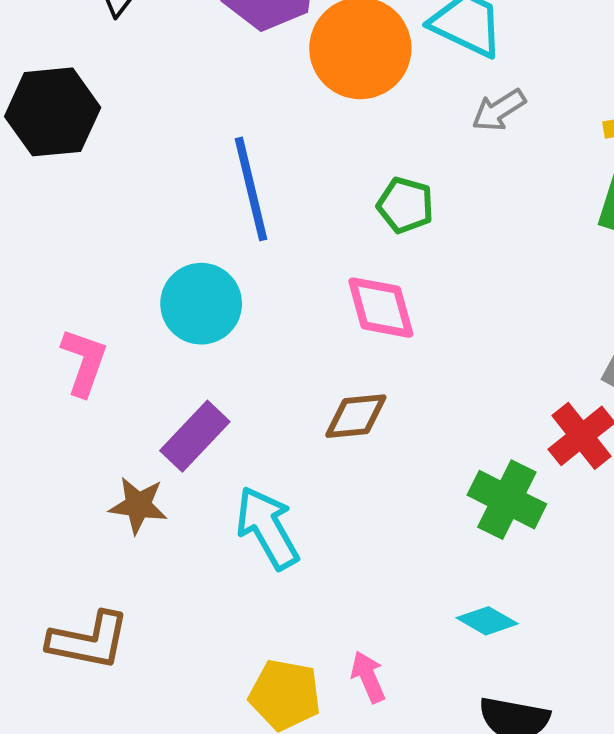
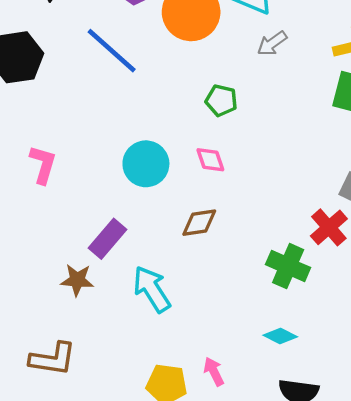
blue line: (251, 189) -> (112, 51), moved, turned -32
cyan circle: (201, 304) -> (146, 164), moved
pink diamond: (381, 308) -> (210, 160), size x0.7
pink L-shape: (84, 362) -> (43, 164), moved

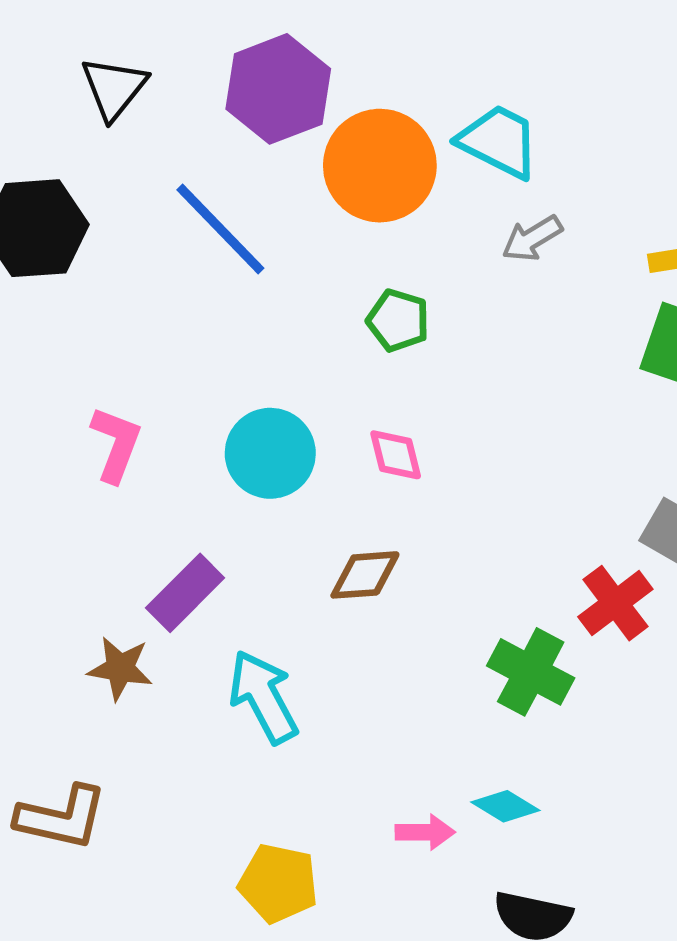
green pentagon: (221, 100) -> (398, 320), moved
pink L-shape: (43, 164) -> (116, 444), moved
pink arrow: (214, 372) -> (425, 832), moved, turned 112

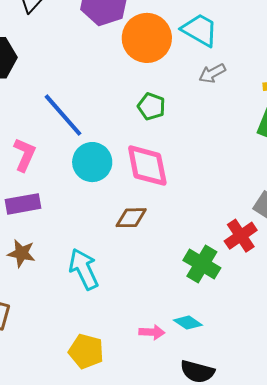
blue line: (220, 229) -> (63, 115), moved
pink diamond: (396, 455) -> (147, 166), size x1.8
purple rectangle: (185, 593) -> (23, 204), moved, turned 32

